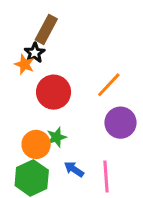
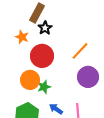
black star: (35, 53) -> (45, 28), moved
orange circle: (36, 144) -> (30, 80), moved

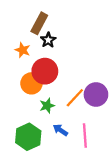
orange line: (80, 51) -> (75, 98), moved
orange circle: (30, 80) -> (32, 83), moved

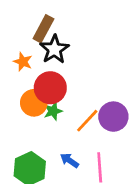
black star: (48, 40) -> (54, 49), size x1.5
green star: (47, 106) -> (53, 111), moved

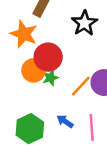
black star: (54, 49) -> (84, 23), moved
orange star: (23, 62) -> (24, 34), size x1.6

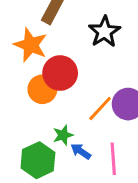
green star: (50, 78) -> (63, 135), moved

